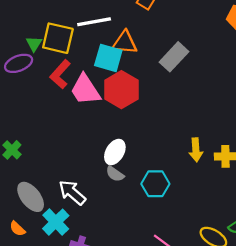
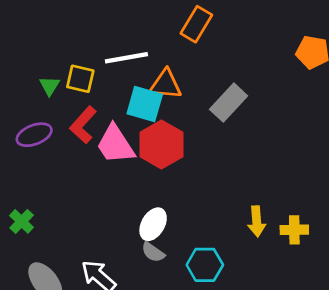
yellow square: (58, 38) -> (80, 79), size x0.7
purple ellipse: (19, 63) -> (34, 135), moved

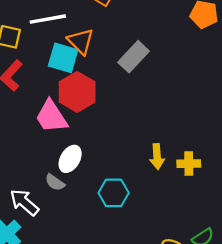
orange triangle: (166, 84) -> (81, 41), turned 40
pink trapezoid: (115, 144) -> (51, 117), moved
gray semicircle: (153, 252) -> (55, 182), moved

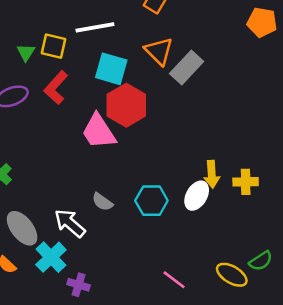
orange triangle: (81, 41) -> (159, 51), moved
white ellipse: (70, 159) -> (197, 196), moved
cyan hexagon: (114, 193) -> (151, 201), moved

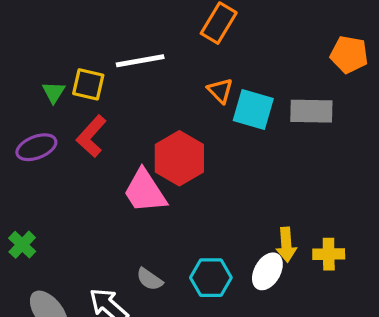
orange triangle: (159, 51) -> (220, 91), size x0.7
gray rectangle: (187, 68) -> (311, 111), moved, turned 48
cyan square: (111, 69) -> (253, 109), moved

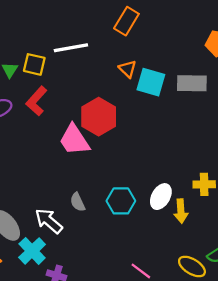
yellow arrow: (286, 245) -> (181, 211), moved
gray semicircle: (150, 279) -> (78, 202), turned 30

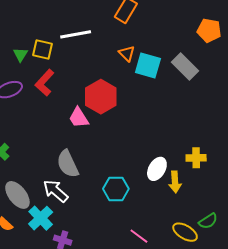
gray rectangle: (192, 83) -> (185, 67), turned 44
pink trapezoid: (74, 140) -> (79, 118), size x0.7
cyan hexagon: (121, 201) -> (116, 189), moved
gray semicircle: (78, 202) -> (68, 164), moved, size x1.6

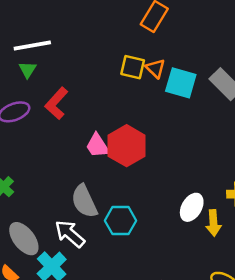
white line: (76, 34) -> (32, 45), moved
yellow square: (43, 49) -> (133, 67), moved
red hexagon: (101, 97) -> (127, 146), moved
cyan hexagon: (116, 189) -> (120, 221), moved

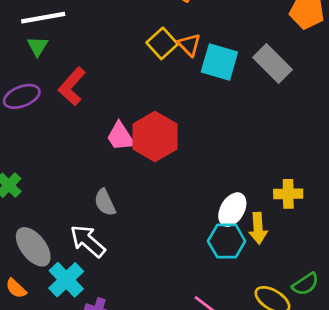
yellow square: (133, 67) -> (162, 43), turned 35
gray semicircle: (84, 201) -> (105, 202), size x0.7
cyan hexagon: (120, 221) -> (227, 241), moved

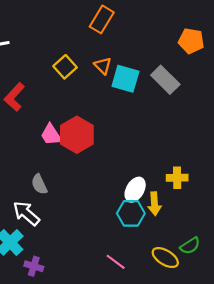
yellow square: (162, 43) -> (65, 67), moved

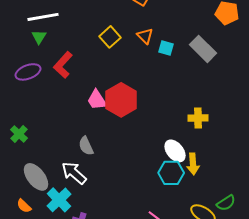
cyan square: (125, 79) -> (166, 48), size x0.6
yellow cross: (177, 178) -> (198, 118), moved
white ellipse: (135, 190) -> (175, 151), turned -70

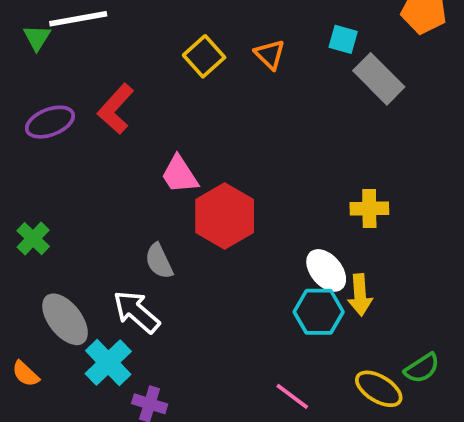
green triangle: (39, 37) -> (37, 38), moved
cyan square: (166, 48) -> (343, 39), moved
red hexagon: (121, 100) -> (225, 216), moved
orange semicircle: (24, 206) -> (26, 374), moved

